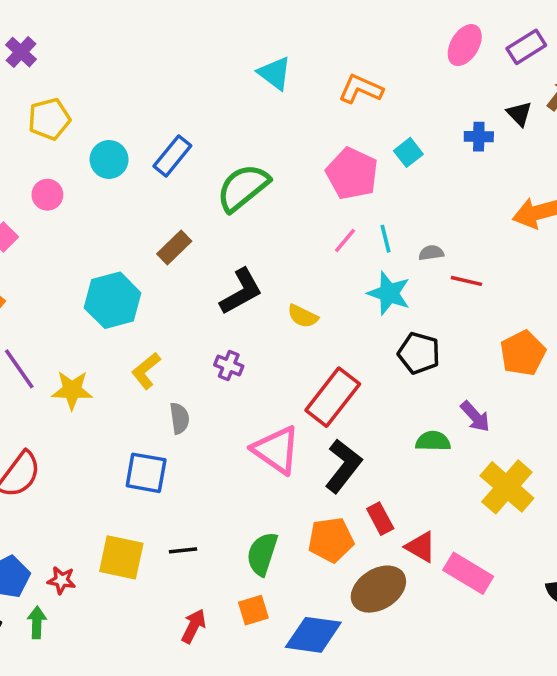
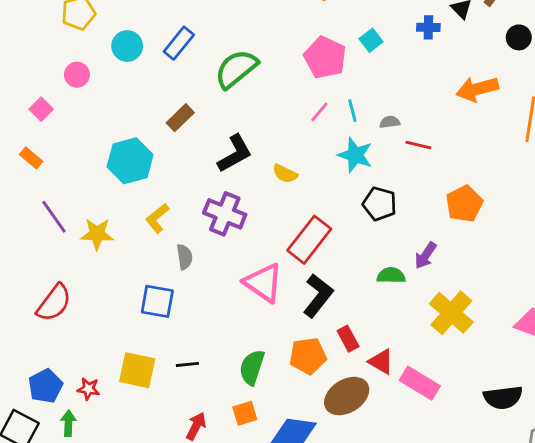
purple cross: (229, 365) -> (225, 214), size x1.8
purple arrow: (475, 417) -> (426, 255), turned 76

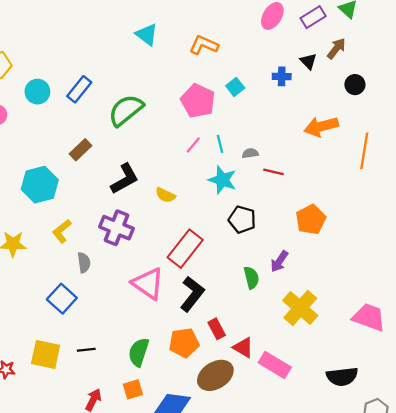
green semicircle: (391, 276) -> (251, 278), turned 75
blue square: (157, 301) -> (62, 299), turned 32

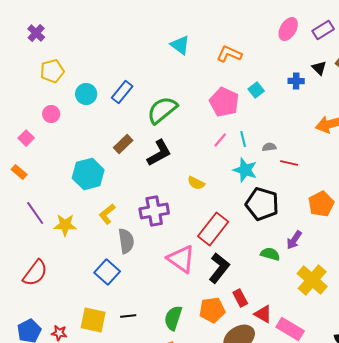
black L-shape: (125, 179) -> (159, 153), moved
black pentagon: (242, 220) -> (262, 204), size x1.4
purple cross: (117, 228) -> (154, 211), turned -32
gray semicircle: (84, 263) -> (126, 241), size x1.4
green semicircle: (251, 278) -> (270, 254), turned -60

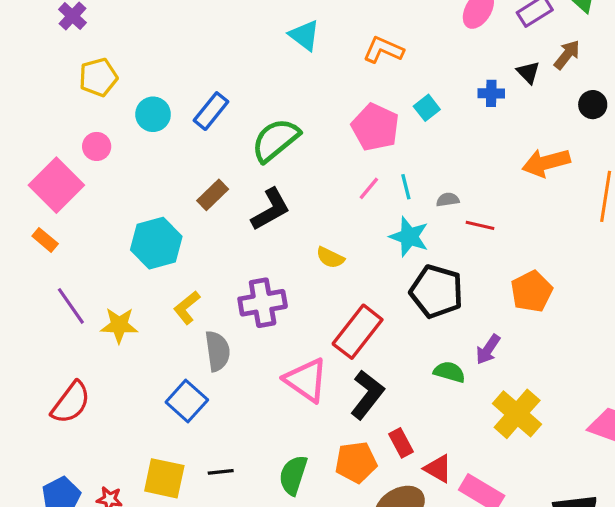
pink square: (26, 138) -> (56, 185), size x2.0

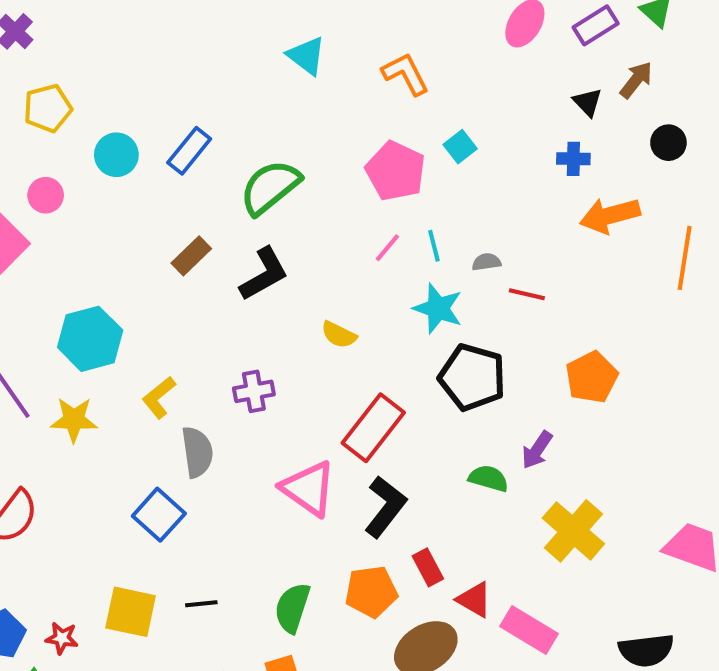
orange L-shape: (383, 50) -> (406, 74), turned 39
blue cross: (491, 93) -> (573, 159), moved
cyan hexagon: (156, 243) -> (90, 339), moved
purple cross: (263, 303) -> (254, 391), size x0.7

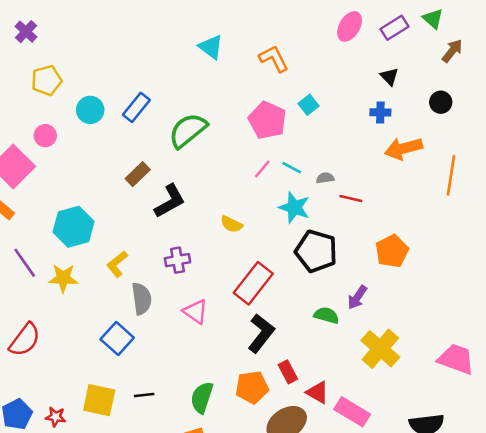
brown arrow: (636, 80) -> (452, 51), moved
cyan line: (434, 246) -> (292, 168), turned -48
black L-shape: (264, 274) -> (170, 201), moved
pink triangle: (308, 488) -> (195, 312), moved, size x0.7

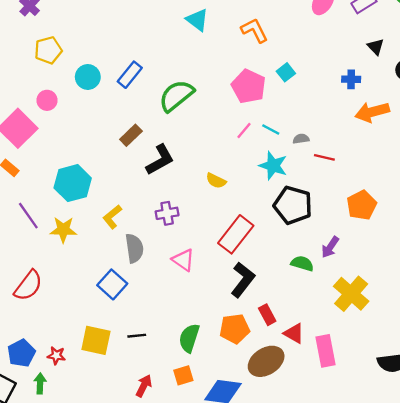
black triangle: (389, 77) -> (376, 47), moved
pink rectangle: (352, 412) -> (326, 351), turned 48

